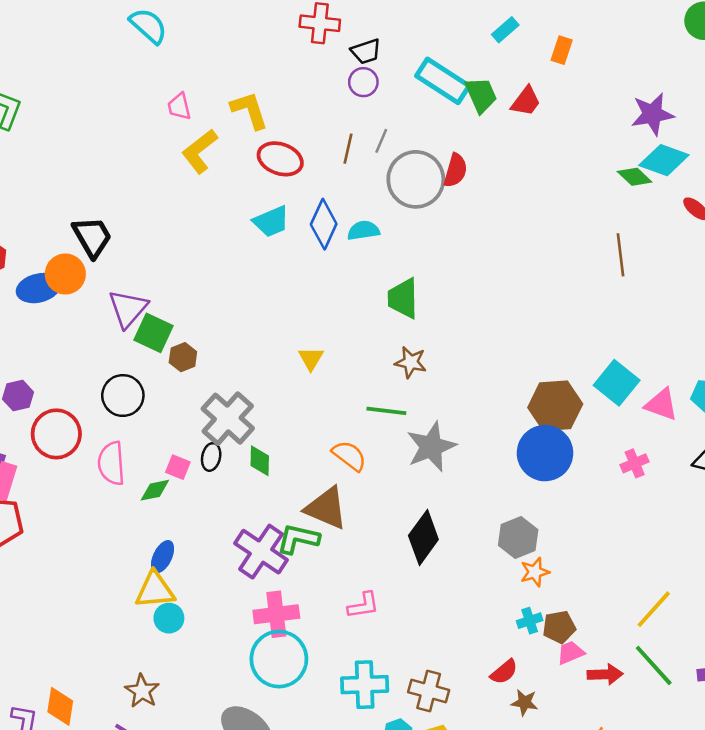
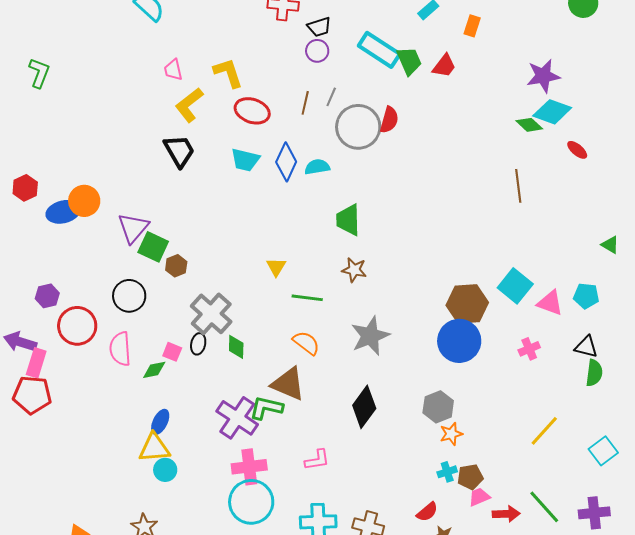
cyan trapezoid: (271, 222) -> (245, 160), turned 36
black trapezoid: (92, 237) -> (179, 151), moved
green line: (386, 411) -> (307, 298), moved
yellow line: (654, 609) -> (544, 431), moved

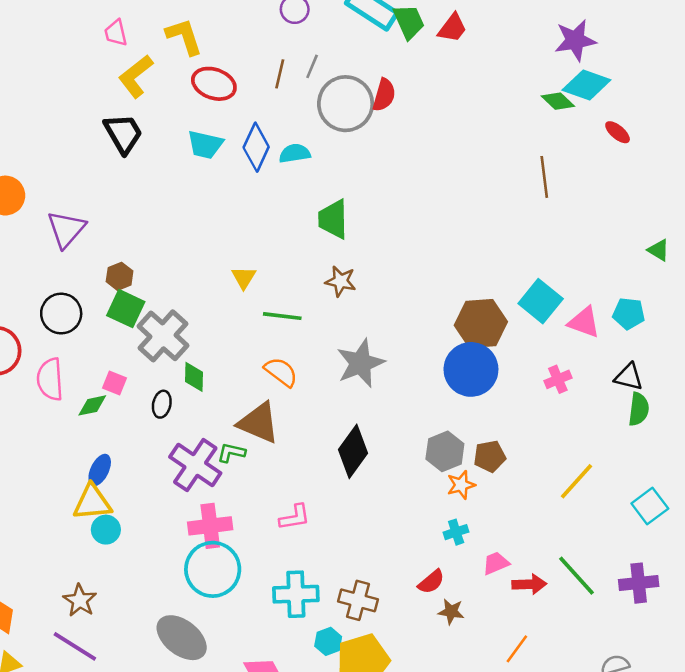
green square: (153, 247) -> (126, 309), moved
black ellipse: (198, 344) -> (162, 404), moved
green L-shape: (266, 408) -> (231, 453), size x0.7
brown pentagon: (470, 477) -> (490, 456), moved

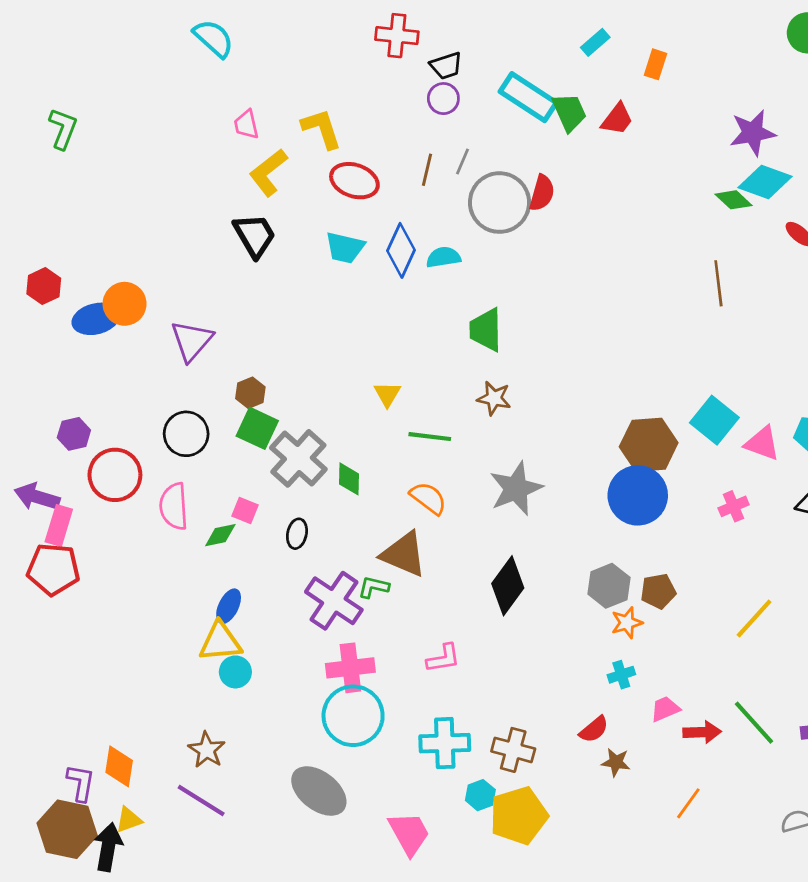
green diamond: (194, 377) -> (349, 479), moved

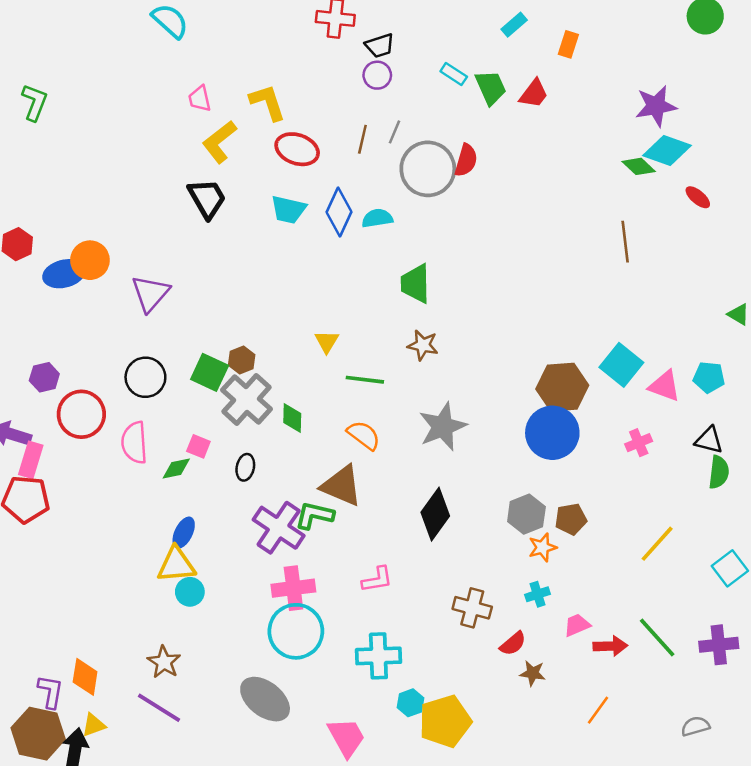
cyan rectangle: (528, 97) -> (454, 74), size x0.5
brown hexagon: (250, 393) -> (242, 360), moved
green L-shape: (374, 587) -> (314, 515), size x1.4
brown cross: (513, 750) -> (472, 608), moved

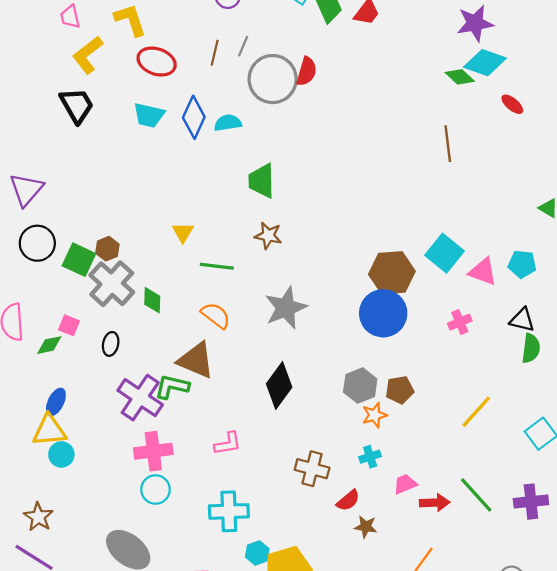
black circle: (145, 377) -> (37, 243), moved
cyan circle: (296, 631) -> (156, 489), size x0.6

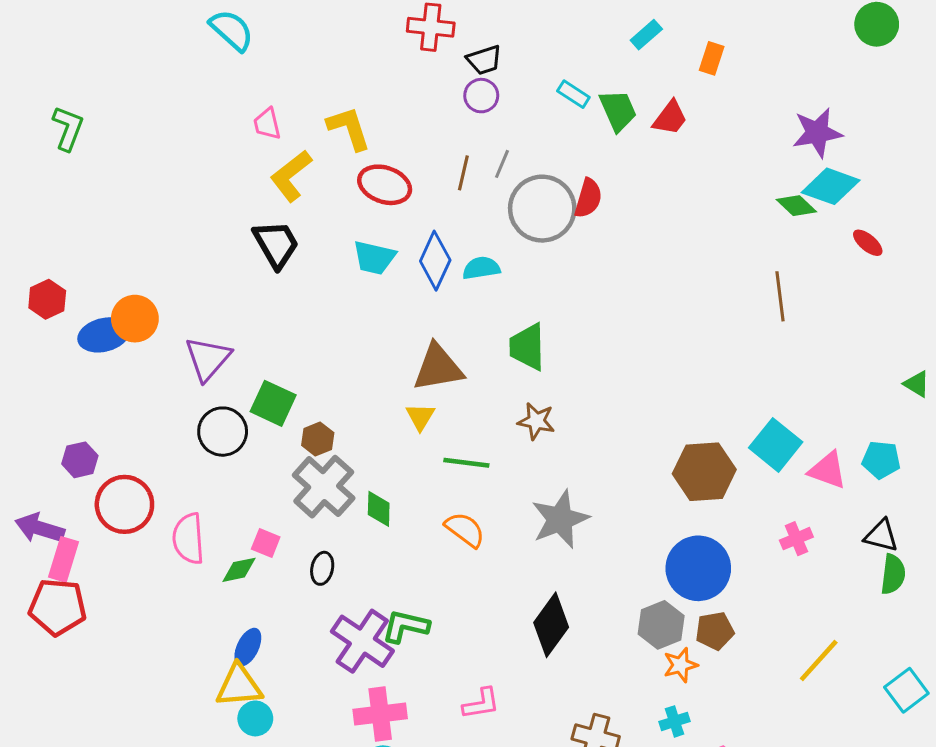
green square: (79, 260) -> (273, 403), moved
blue circle: (383, 313) -> (698, 568), moved
brown triangle: (196, 360) -> (438, 368), moved, turned -33

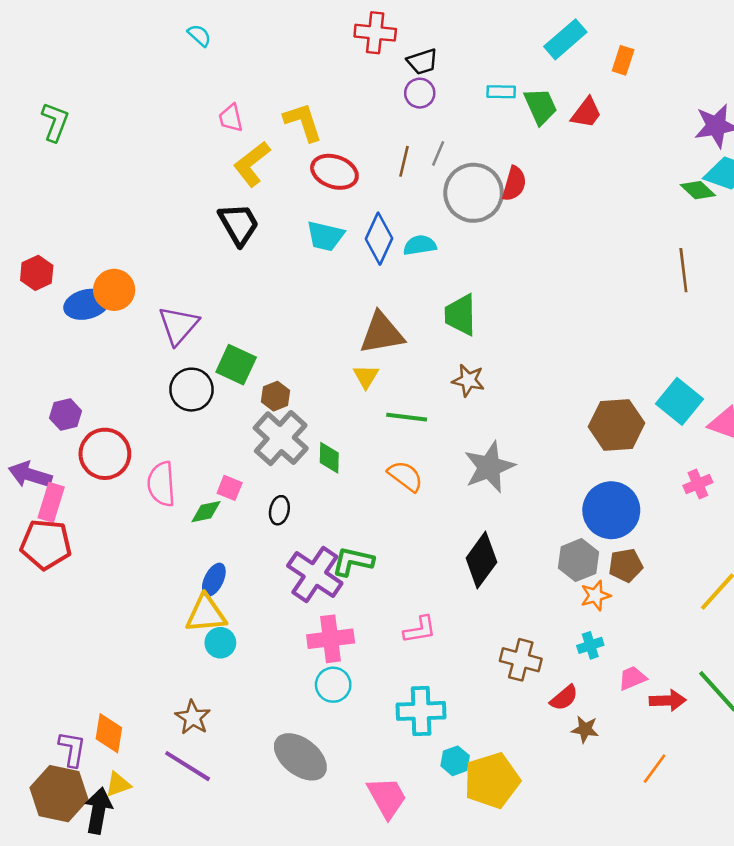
cyan semicircle: (231, 30) -> (199, 35), size x0.6
cyan rectangle: (646, 35) -> (565, 39), size x1.5
cyan rectangle: (573, 94) -> (501, 92), turned -32

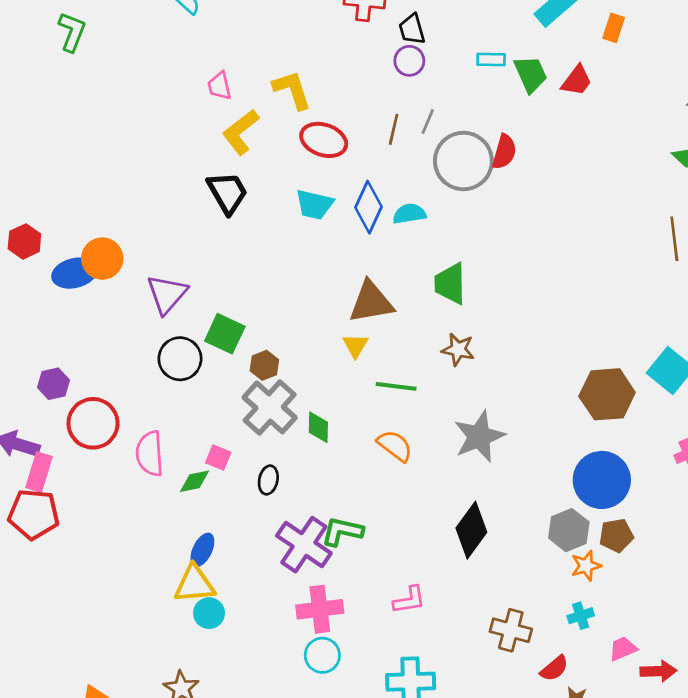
black trapezoid: (422, 62) -> (412, 29), turned 92
green L-shape: (55, 122) -> (72, 32), moved

